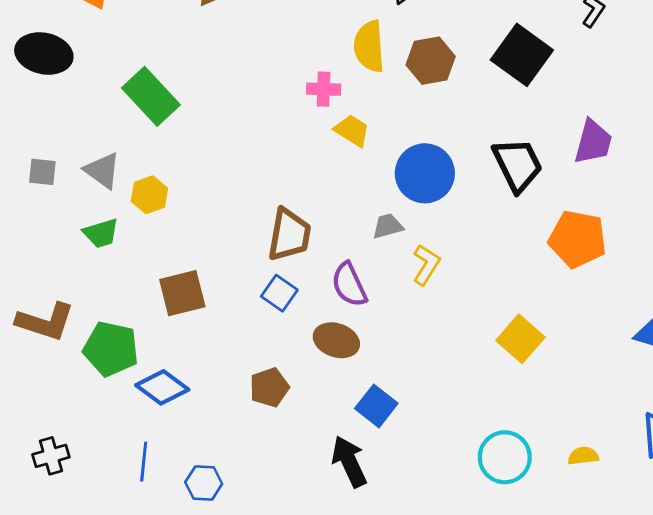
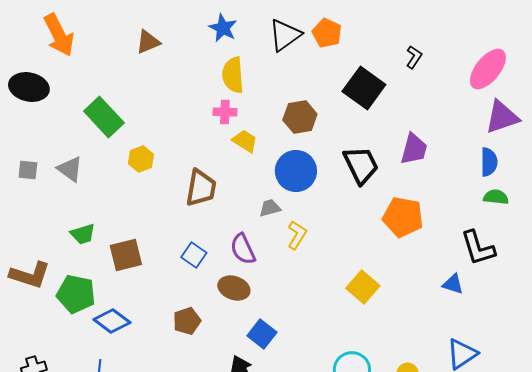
yellow semicircle: (369, 46) -> (233, 75), moved
brown hexagon: (431, 61) -> (300, 117), moved
yellow hexagon: (149, 195) -> (141, 159), moved
green trapezoid: (101, 233) -> (83, 234), moved
brown trapezoid: (289, 235) -> (201, 188), moved

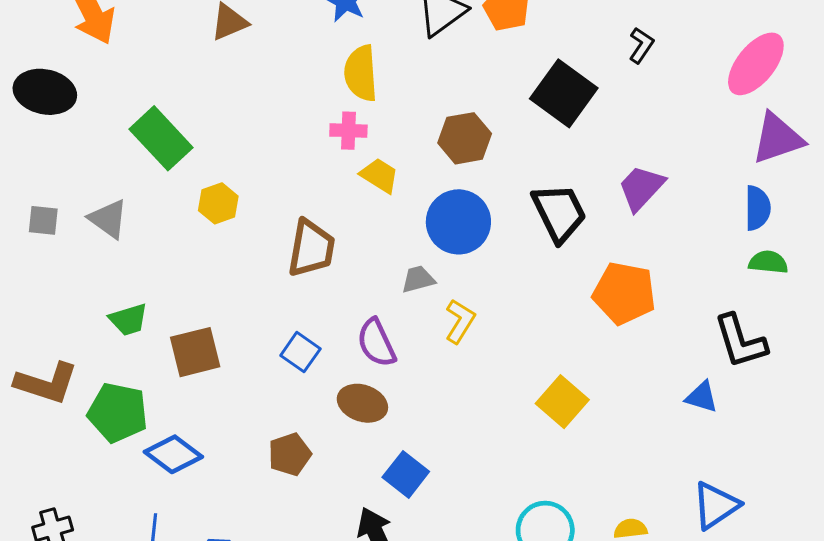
purple trapezoid: (414, 149) -> (641, 188), turned -152

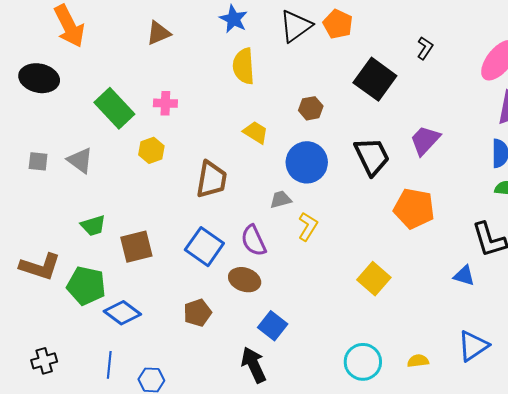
pink cross: (348, 131) -> (165, 103), moved
brown hexagon: (465, 138) -> (311, 108), size x0.7
blue square: (300, 352) -> (204, 247), size x1.5

